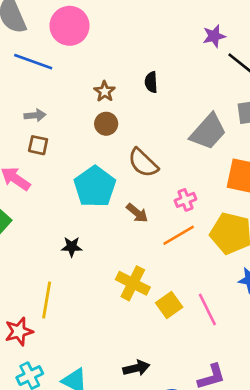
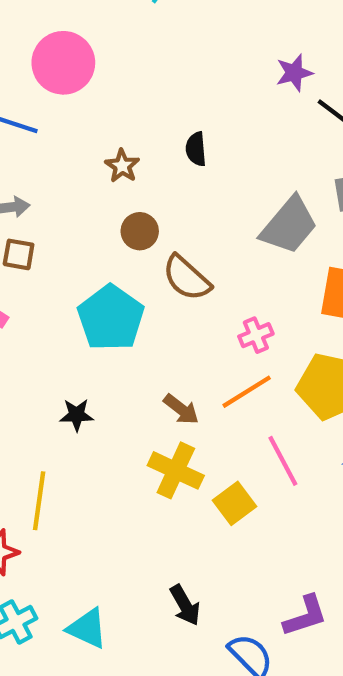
brown circle: (106, 124) -> (140, 231), moved
brown arrow: (137, 213) -> (181, 409), moved
pink line: (207, 309) -> (283, 461), moved
black arrow: (136, 368) -> (185, 605), turned 75

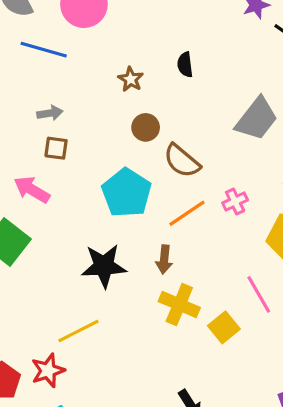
orange line: (247, 392) -> (187, 213), moved
brown arrow: (181, 409) -> (164, 259), moved, turned 60
black star: (77, 415) -> (104, 266), size x1.8
yellow line: (39, 501) -> (78, 331), turned 57

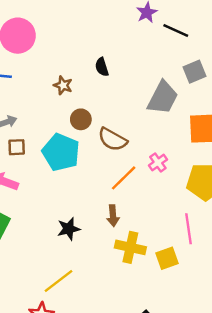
cyan pentagon: (126, 193) -> (61, 152), moved
black star: (104, 266) -> (69, 229), size x0.7
pink line: (259, 294) -> (189, 229), turned 32
yellow square: (224, 327) -> (167, 258), turned 30

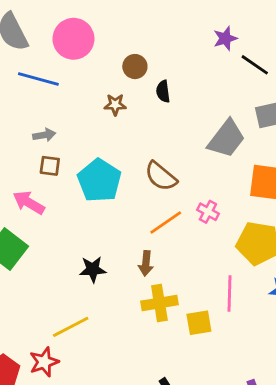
brown star: (63, 85) -> (115, 105), turned -30
brown circle: (81, 119) -> (135, 67), moved
pink cross: (158, 163) -> (208, 212), turned -36
yellow cross: (130, 247) -> (159, 303), turned -32

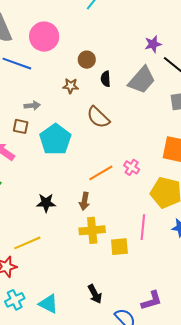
gray arrow: (44, 135) -> (32, 106), moved
gray trapezoid: (226, 139) -> (142, 80), moved
brown semicircle: (161, 176) -> (98, 117), moved

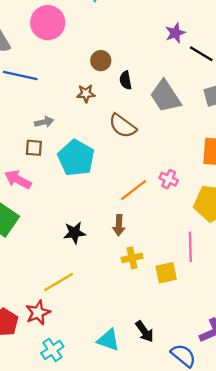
pink circle: (44, 37) -> (48, 23), moved
gray trapezoid: (142, 80) -> (165, 96), moved, turned 112
yellow cross: (92, 230) -> (132, 258), size x0.7
cyan triangle: (48, 304) -> (108, 340), moved

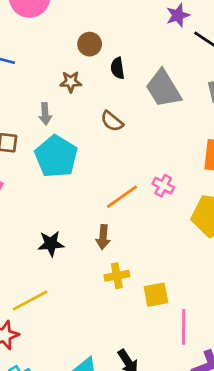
gray arrow: (44, 122) -> (45, 114), moved, turned 96
brown semicircle: (122, 126) -> (112, 121), size x0.7
pink line: (190, 247) -> (184, 327), moved

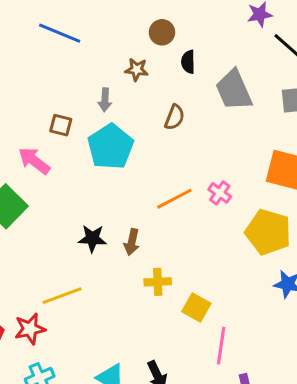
brown semicircle: (112, 121) -> (175, 117), turned -115
brown arrow: (103, 237) -> (132, 242), moved
yellow square: (156, 295) -> (196, 308), turned 32

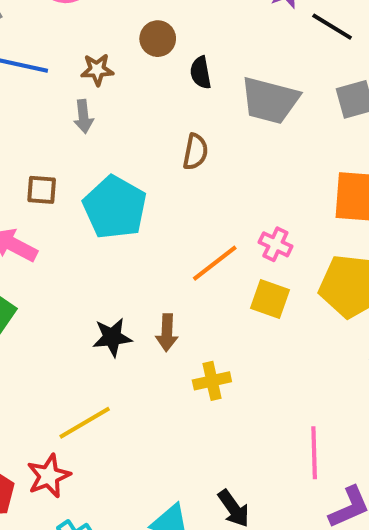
brown star: (137, 70) -> (97, 70), moved
gray trapezoid: (234, 90) -> (270, 100), turned -42
gray arrow: (105, 100) -> (83, 116), moved
yellow square: (196, 308) -> (270, 299), moved

